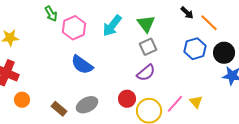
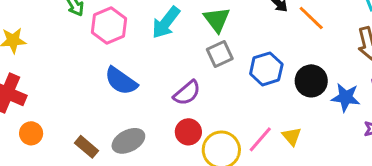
blue hexagon: (195, 49) -> (266, 69), moved
black circle: (224, 53) -> (311, 81), moved
purple semicircle: (146, 73) -> (187, 93), moved

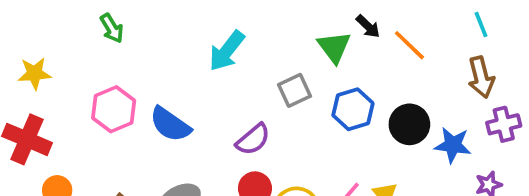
green triangle: (217, 20) -> (334, 47), moved
pink hexagon: (109, 25) -> (114, 109), moved

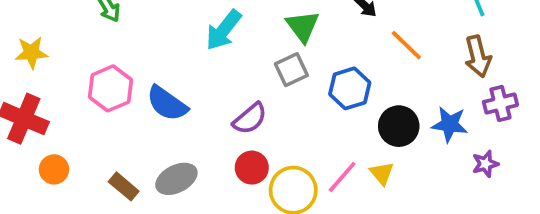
orange line: (409, 45) -> (406, 45), moved
green triangle: (334, 47) -> (303, 26), moved
black circle: (409, 124) -> (399, 126), moved

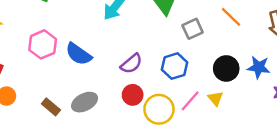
gray square: (291, 70) -> (193, 29), moved
blue hexagon: (350, 88) -> (175, 66), moved

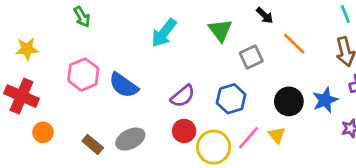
blue star: (259, 67) -> (325, 100), turned -30

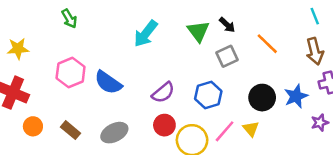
black arrow: (265, 15) -> (227, 25), moved
brown rectangle: (93, 144) -> (71, 130), moved

